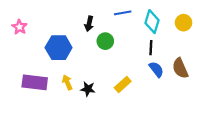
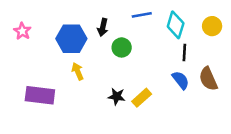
blue hexagon: (59, 48) -> (71, 39), moved
black line: (151, 48) -> (184, 52), moved
yellow arrow: (67, 82) -> (78, 71), moved
black star: (88, 89) -> (117, 96), moved

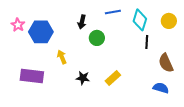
blue hexagon: (71, 39) -> (41, 32), moved
blue semicircle: (181, 80) -> (161, 88), moved, turned -35
black star: (117, 96) -> (83, 78), moved

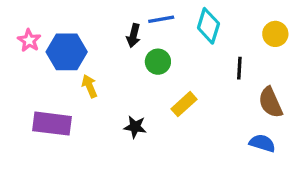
blue line: (113, 12) -> (161, 19), moved
cyan diamond: (140, 20) -> (208, 26), moved
yellow arrow: (62, 57) -> (89, 86), moved
yellow rectangle: (113, 78) -> (184, 104), moved

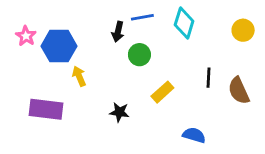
black line: (239, 68) -> (209, 78), moved
blue semicircle: (262, 143) -> (194, 135), moved

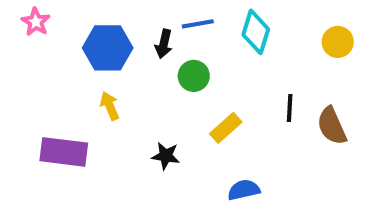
pink star: (26, 36) -> (36, 22), moved
blue hexagon: (59, 46) -> (108, 48), moved
blue semicircle: (194, 135) -> (244, 190), moved, turned -30

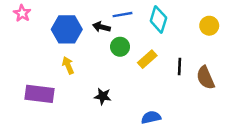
black arrow: (164, 44) -> (101, 27), turned 91
yellow rectangle: (226, 128) -> (147, 59), moved

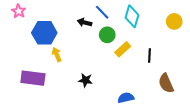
blue line: (122, 15) -> (102, 12), turned 56
blue hexagon: (67, 29) -> (44, 33), moved
green circle: (120, 47) -> (107, 35), moved
brown semicircle: (206, 78) -> (166, 83), moved

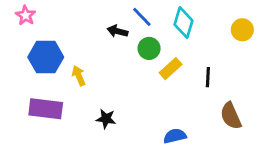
blue hexagon: (44, 33) -> (46, 57), moved
black star: (86, 80) -> (106, 119), moved

